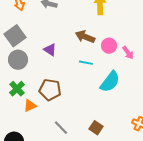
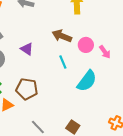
cyan line: (86, 63) -> (63, 62), turned 56

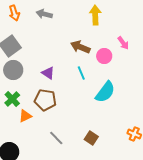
purple triangle: (27, 49) -> (48, 73), moved
pink arrow: (105, 52) -> (123, 43), moved

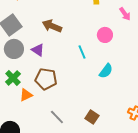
pink arrow: (123, 43) -> (125, 14), moved
brown arrow: (80, 47) -> (52, 26), moved
purple triangle: (48, 73) -> (38, 50), moved
cyan semicircle: (105, 92) -> (106, 71), size x0.7

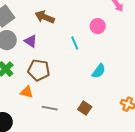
cyan semicircle: (106, 71) -> (99, 71), moved
orange triangle: (26, 95) -> (27, 92), moved, turned 40
gray line: (57, 117) -> (50, 108), turned -35

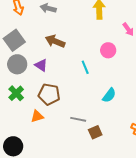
orange triangle: (27, 92) -> (37, 116), turned -32
gray line: (50, 108) -> (78, 119), moved
brown square: (85, 108) -> (95, 132), turned 32

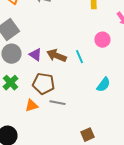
brown arrow: (55, 41) -> (56, 56), moved
gray line: (78, 119) -> (57, 103), moved
brown square: (95, 132) -> (87, 135), moved

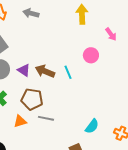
cyan semicircle: (103, 85) -> (92, 126), moved

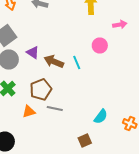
pink arrow: (111, 34) -> (120, 24), turned -64
purple triangle: (24, 70) -> (33, 52), moved
brown pentagon: (32, 99) -> (41, 90), turned -30

